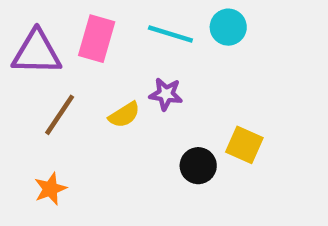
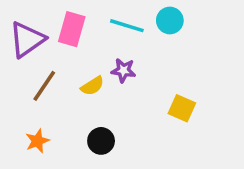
purple triangle: (37, 52) -> (27, 39), turned -36
black circle: (198, 166) -> (101, 141), moved

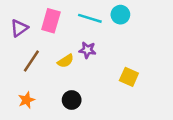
purple triangle: (27, 39) -> (19, 28), size x0.7

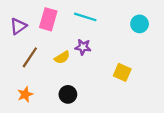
cyan circle: (120, 15) -> (140, 24), moved

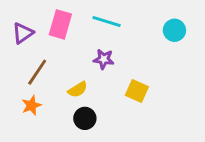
yellow semicircle: (62, 57) -> (78, 89), moved
yellow square: (122, 72) -> (137, 91), moved
orange star: (25, 94) -> (31, 105), moved

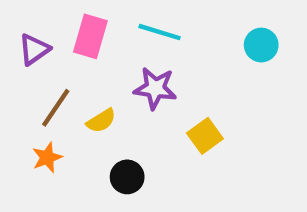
purple star: (104, 59) -> (155, 88), size x1.4
yellow semicircle: (78, 89) -> (101, 121), moved
yellow square: (137, 91) -> (205, 136), turned 30

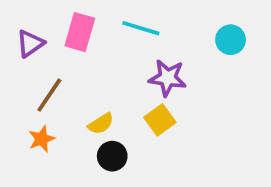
purple star: (155, 88) -> (168, 78), moved
yellow semicircle: (101, 121) -> (101, 124), moved
yellow square: (205, 136) -> (160, 120), moved

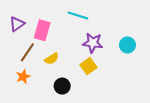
pink rectangle: (80, 32) -> (42, 30), moved
cyan circle: (231, 40) -> (127, 45), moved
yellow semicircle: (101, 124) -> (52, 59), moved

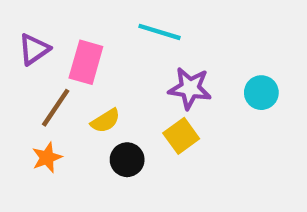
black circle: (62, 86) -> (127, 160), moved

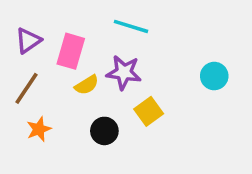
purple star: (190, 88) -> (124, 72), moved
brown line: (56, 108) -> (26, 88), moved
yellow semicircle: (105, 121) -> (87, 85), moved

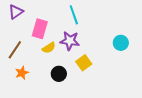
cyan line: (131, 26) -> (74, 15), turned 54
purple triangle: (28, 41) -> (16, 12), moved

